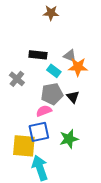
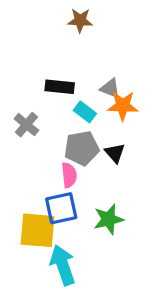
pink semicircle: (44, 111) -> (69, 175), turned 105

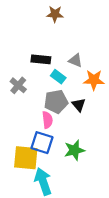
orange star: (123, 106) -> (94, 80), moved
blue square: (61, 208) -> (42, 143), turned 30

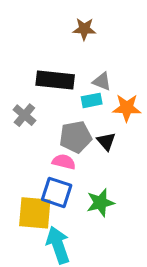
brown star: (55, 14) -> (84, 29), moved
black rectangle: (41, 59) -> (55, 80), size x1.4
cyan rectangle: (58, 77) -> (92, 100), moved, turned -48
pink semicircle: (47, 120) -> (64, 162), turned -70

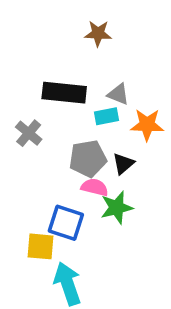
black triangle: (106, 141) -> (123, 164), turned 30
pink semicircle: (64, 162) -> (95, 187), moved
green star: (100, 203) -> (117, 208), moved
yellow square: (35, 213) -> (41, 246), size x0.7

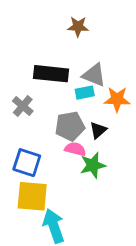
gray triangle: (118, 94) -> (94, 75), size x1.4
blue square: (66, 223) -> (27, 163), moved
yellow square: (41, 246) -> (32, 196), size x1.4

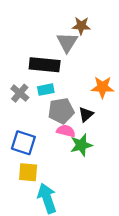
brown star: (78, 27) -> (81, 26), moved
gray triangle: (94, 75) -> (67, 42), moved, turned 40
cyan rectangle: (85, 93) -> (46, 90), moved
yellow square: (32, 196) -> (28, 172), size x0.7

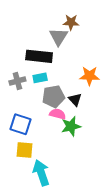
gray cross: (20, 93) -> (17, 81), turned 35
black triangle: (86, 114) -> (75, 100), turned -32

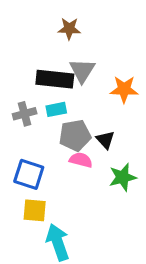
brown star: (71, 22) -> (69, 29), moved
gray triangle: (59, 37) -> (82, 71), moved
orange star: (89, 76) -> (124, 89), moved
green star: (71, 126) -> (123, 177), moved

